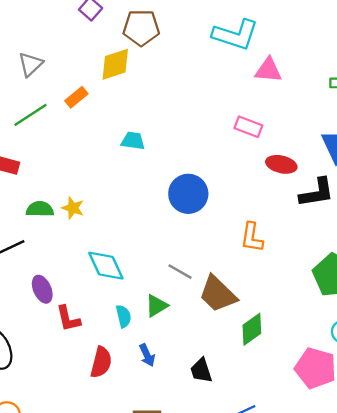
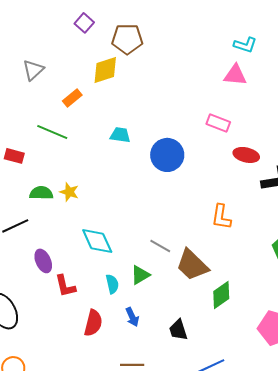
cyan L-shape: (235, 35) -> (245, 45), moved, size x0.6
green line: (30, 115) -> (52, 132), moved, turned 56
blue circle: (188, 194) -> (167, 155), moved

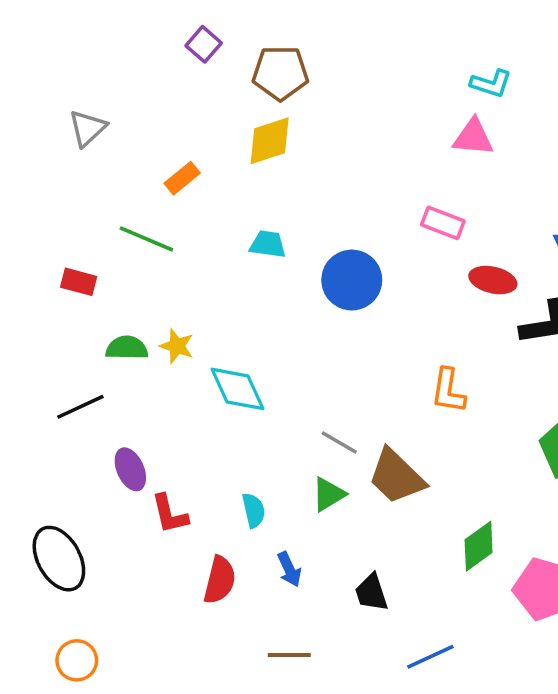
gray triangle: (33, 70) -> (88, 128), moved
yellow diamond: (105, 70) -> (270, 141), moved
cyan diamond: (97, 241) -> (238, 389), moved
green triangle: (140, 275) -> (329, 494), moved
green diamond: (221, 295) -> (479, 546), moved

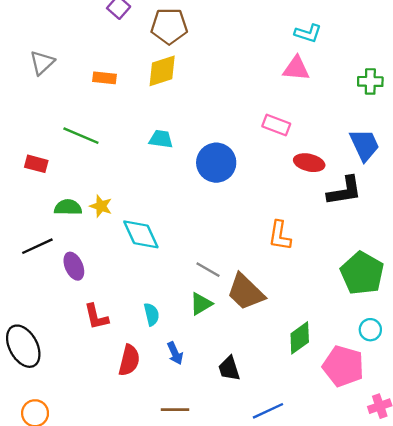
orange rectangle: (182, 178) -> (104, 78), moved, turned 45
purple ellipse: (130, 469) -> (74, 266), moved

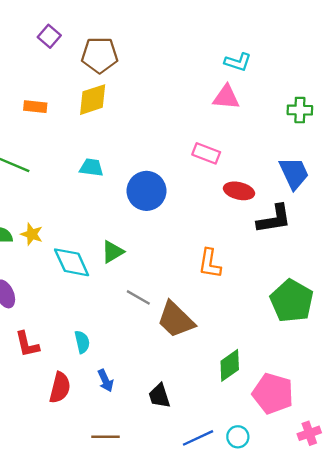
green triangle: (201, 304) -> (113, 252), moved
cyan circle: (370, 330) -> (238, 437), moved

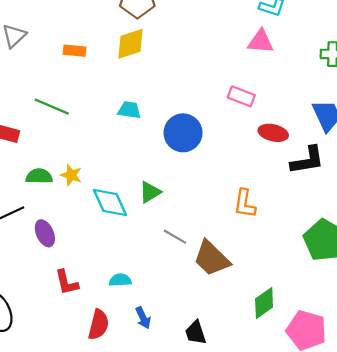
cyan semicircle: (82, 342) -> (120, 280), turned -80

